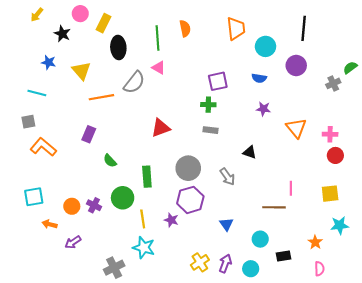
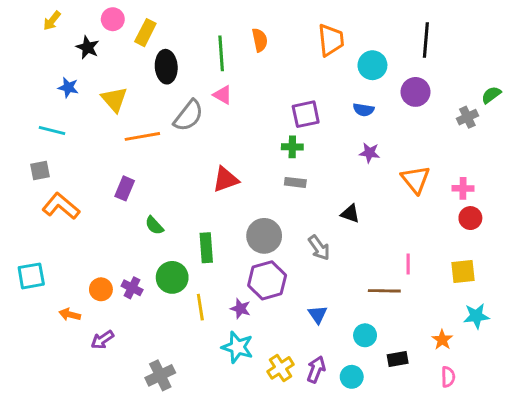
cyan square: (34, 197) -> (31, 276), moved
cyan star: (144, 248) -> (237, 347), moved

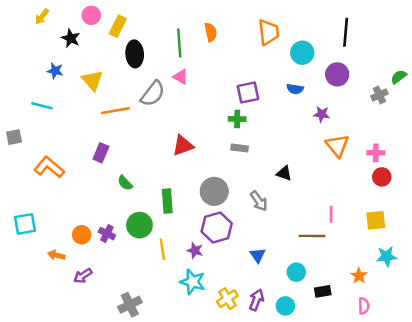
purple star: (369, 153) -> (322, 114), moved
gray square: (40, 171) -> (14, 137), moved

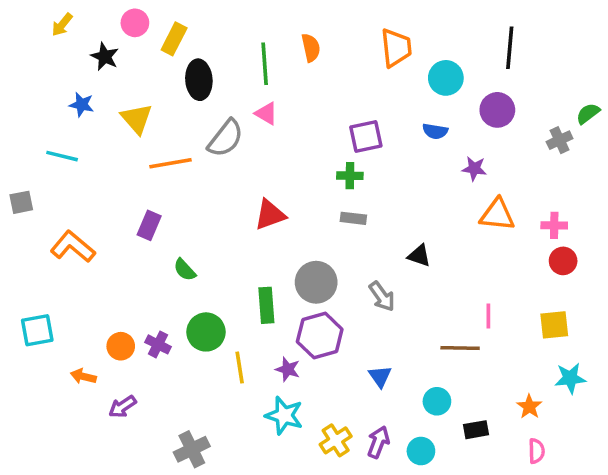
orange triangle: (337, 146) -> (497, 215), turned -45
green rectangle: (167, 201) -> (266, 305), moved

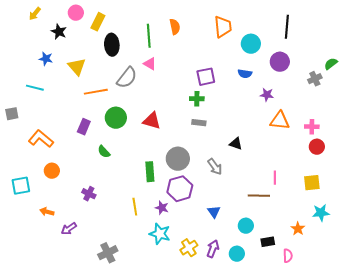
red triangle: (270, 215) -> (152, 121), turned 36
green circle: (206, 332) -> (116, 118), moved
orange circle: (121, 346) -> (52, 171), moved
pink semicircle: (536, 451) -> (288, 256), moved

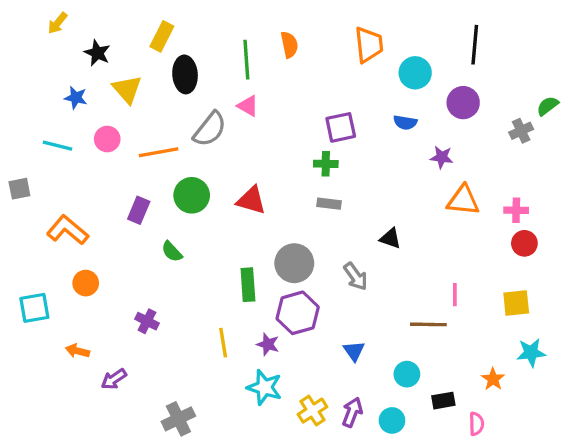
pink circle: (76, 13) -> (107, 139), moved
yellow triangle: (77, 67) -> (127, 89), moved

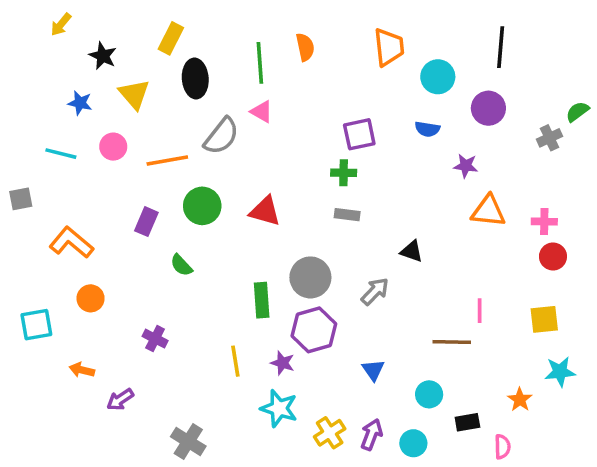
gray arrow: (356, 276) -> (375, 291), turned -100
gray cross: (178, 419) -> (188, 441), turned -32

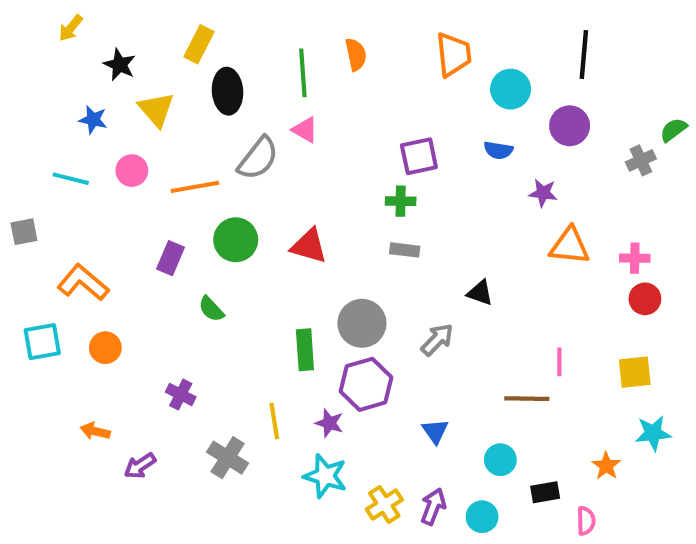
cyan square: (36, 325) -> (42, 342), moved
gray cross: (188, 441) -> (228, 458), moved

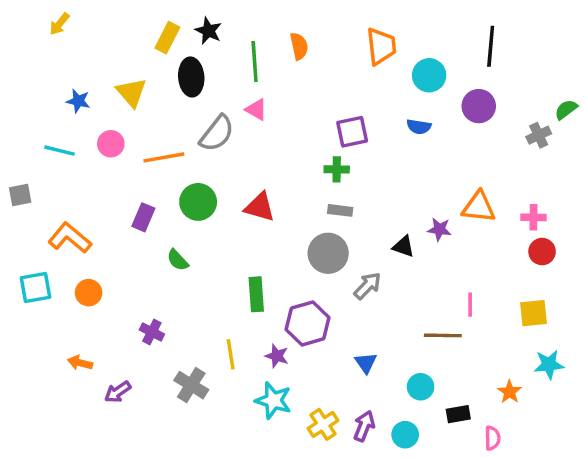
black star: (120, 65) -> (208, 31), moved
purple star: (543, 193) -> (439, 229), moved
gray circle: (362, 323) -> (328, 253), moved

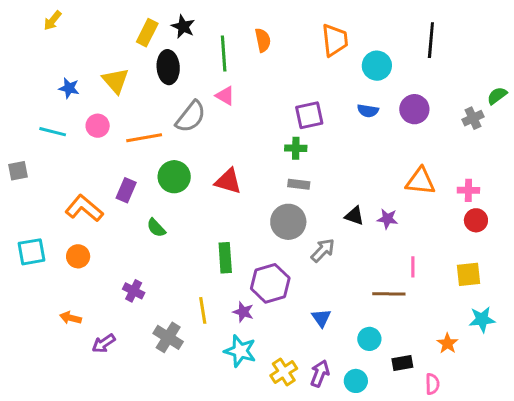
purple circle: (479, 106) -> (414, 109), moved
purple star: (439, 229) -> (387, 219), moved
orange L-shape: (70, 238) -> (84, 208), moved

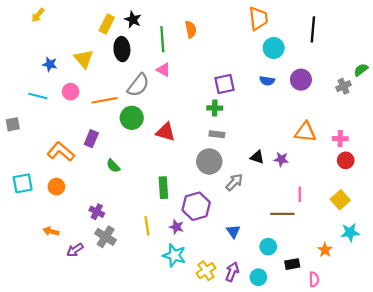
orange trapezoid: (335, 40) -> (258, 18), moved
green circle: (174, 177) -> (132, 118), moved
yellow square: (468, 274) -> (340, 200), turned -36
gray cross: (168, 337) -> (106, 237), moved

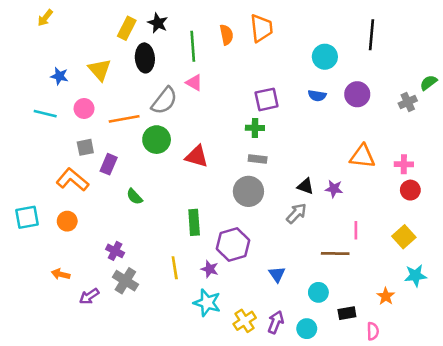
orange trapezoid: (258, 18) -> (261, 28), moved
gray square: (13, 124) -> (85, 147), moved
gray arrow: (234, 182) -> (296, 213), moved

